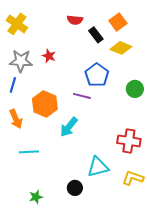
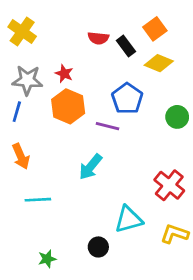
red semicircle: (75, 20) -> (98, 38), moved
orange hexagon: (45, 104) -> (68, 106), moved
red cross: (129, 141) -> (169, 185), turned 30

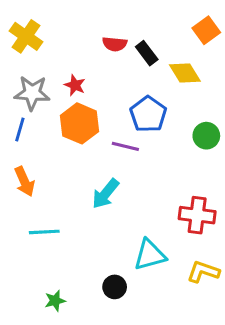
orange square: (155, 29) -> (206, 30), moved
yellow diamond: (159, 63) -> (185, 73), turned 36
red cross: (169, 185) -> (197, 215), turned -32

